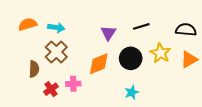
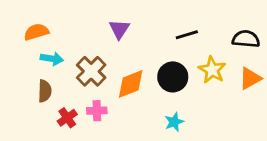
cyan arrow: (56, 28) -> (52, 59), moved
purple triangle: (108, 33) -> (119, 29), moved
brown cross: (56, 52) -> (91, 71), moved

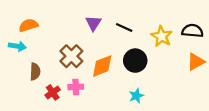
black line: (187, 35) -> (124, 28), moved, turned 42
cyan arrow: (52, 59) -> (17, 46), moved
yellow star: (212, 70) -> (162, 36), moved

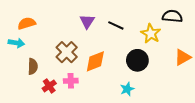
black semicircle: (192, 31) -> (172, 16), moved
black circle: (135, 61) -> (137, 60), moved

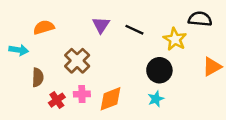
orange semicircle: (27, 23) -> (44, 27), moved
orange diamond: (95, 61) -> (111, 99), moved
cyan star: (127, 89) -> (156, 99), moved

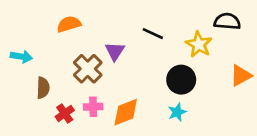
purple triangle: (101, 25) -> (115, 51), moved
orange semicircle: (44, 27) -> (69, 24), moved

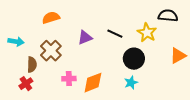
black line: (153, 34) -> (115, 34), moved
purple triangle: (115, 51) -> (85, 38), turned 35
brown cross: (88, 69) -> (51, 51), moved
red cross: (65, 113) -> (26, 84), moved

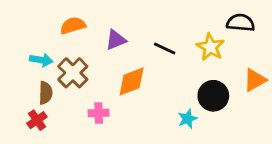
purple triangle: (85, 38) -> (116, 40), moved
cyan arrow: (16, 42) -> (41, 60), moved
black circle: (134, 59) -> (213, 96), moved
orange diamond: (93, 83) -> (132, 81), moved

